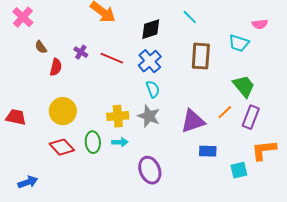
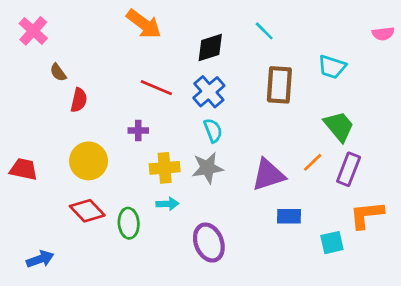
pink semicircle: (260, 24) -> (383, 34), moved
purple cross: (81, 52) -> (138, 130), moved, turned -32
gray star: (149, 116) -> (207, 168), turned -30
green ellipse: (93, 142) -> (129, 223), moved

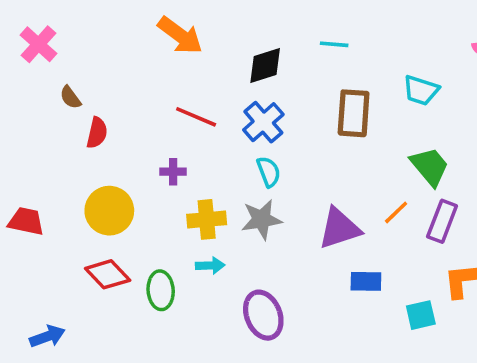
cyan line: (264, 31) -> (334, 44), turned -40

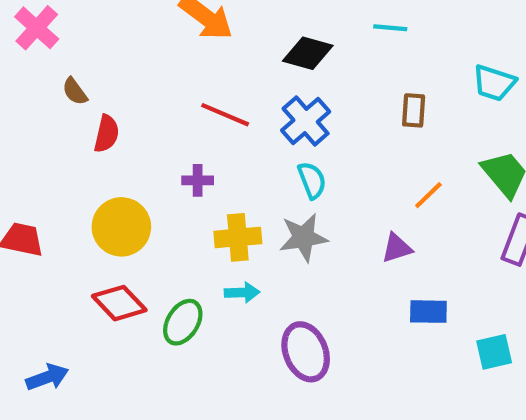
black diamond: (265, 65) -> (308, 53), turned 33
brown rectangle: (354, 113) -> (414, 110), size x0.6
orange line: (396, 212) -> (428, 195), moved
purple triangle: (339, 228) -> (397, 248), size x0.6
green ellipse: (161, 290) -> (183, 322), turned 36

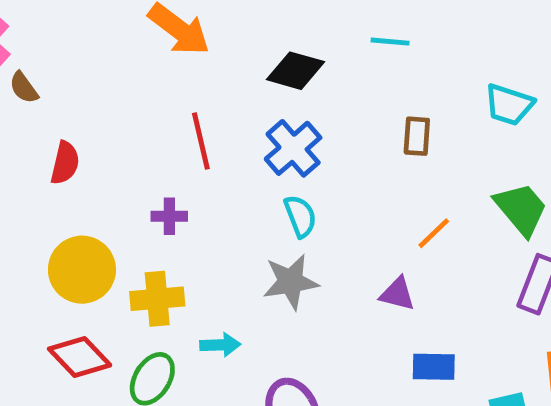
brown semicircle: (75, 91) -> (24, 88), moved
red line: (225, 115) -> (201, 141), turned 54
yellow cross: (238, 237) -> (157, 299), moved
purple triangle: (397, 248) -> (397, 294), turned 32

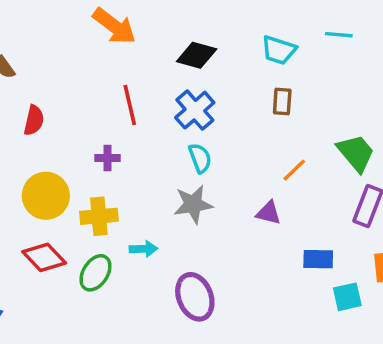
cyan line: (390, 42) -> (339, 35), moved
cyan trapezoid: (509, 105) -> (279, 50), moved
blue rectangle: (434, 367) -> (318, 259), moved

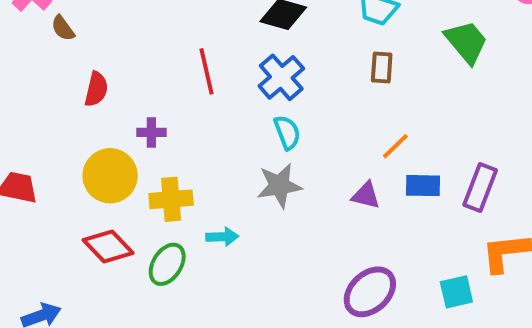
green trapezoid: (356, 153) -> (466, 42), moved
purple cross: (107, 158) -> (151, 132), moved
blue rectangle: (318, 259) -> (423, 186), moved
purple ellipse: (195, 297) -> (370, 292), moved, turned 69

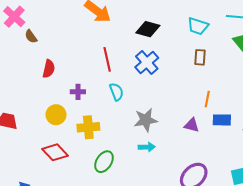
cyan semicircle: (287, 132) -> (117, 92), moved
orange line: (395, 146) -> (207, 99), turned -35
yellow circle: (110, 176) -> (56, 115), size x0.7
cyan arrow: (222, 237) -> (147, 147), moved
green ellipse: (167, 264) -> (104, 162), moved

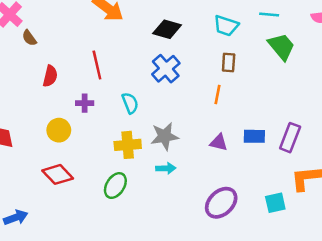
red line: (107, 59) -> (97, 65), moved
orange line: (207, 99) -> (217, 94), moved
yellow cross: (88, 127) -> (128, 145), moved

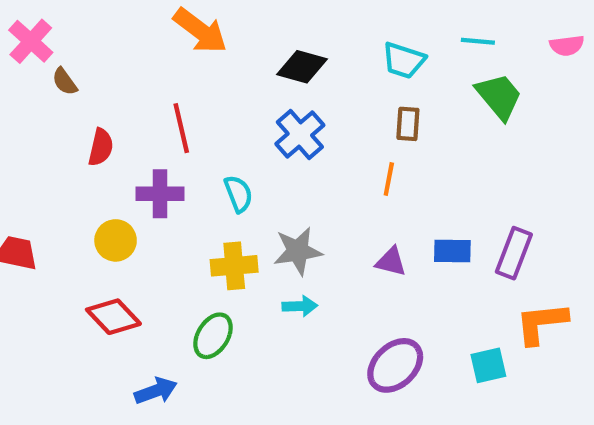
purple cross: (85, 103) -> (160, 194), size x1.5
blue arrow: (16, 218) -> (156, 391), moved

